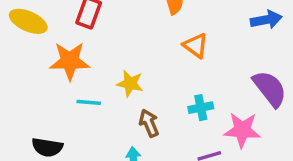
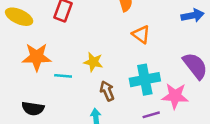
orange star: (70, 61) -> (37, 57), moved
cyan cross: (201, 108) -> (145, 80), size x1.6

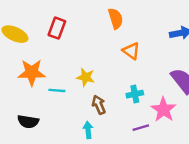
cyan cross: (145, 80) -> (135, 94), size x0.6
pink star: (175, 96) -> (164, 110), turned 30

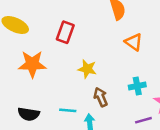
red rectangle: (57, 28) -> (65, 32), moved
cyan line: (57, 90) -> (68, 110), moved

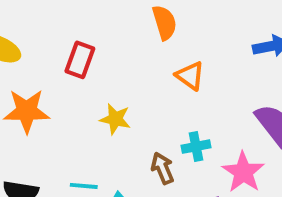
brown arrow: (101, 97) -> (163, 168), moved

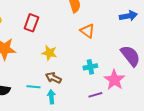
brown arrow: (163, 168) -> (53, 78), moved, turned -42

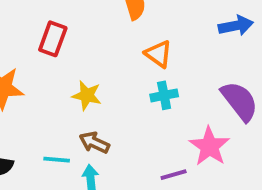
cyan cross: (90, 67) -> (164, 95), moved

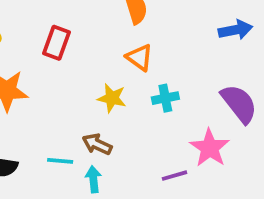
orange triangle: (158, 54) -> (140, 58), moved
yellow star: (87, 95) -> (112, 98), moved

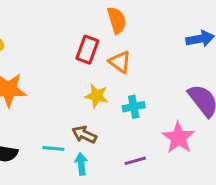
red rectangle: (57, 43) -> (87, 50), moved
cyan cross: (165, 98) -> (134, 107), moved
purple line: (175, 176) -> (135, 161), moved

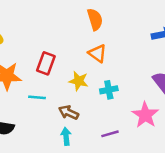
red rectangle: (87, 50) -> (46, 63), moved
cyan line: (53, 148) -> (37, 97), moved

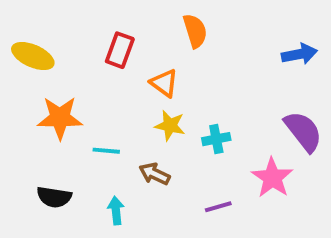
orange triangle: (97, 53) -> (164, 83), moved
red rectangle: (46, 63) -> (120, 50), moved
cyan arrow: (66, 136) -> (116, 211), moved

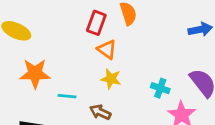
red rectangle: (120, 50) -> (96, 23), moved
cyan cross: (216, 139) -> (160, 88), moved, turned 30

